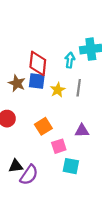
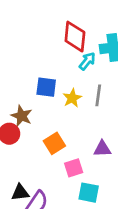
cyan arrow: (70, 60) -> (87, 61), turned 32
red diamond: (38, 63) -> (75, 37), moved
brown star: (17, 83) -> (22, 116), moved

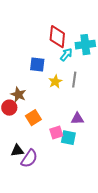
blue square: (46, 87) -> (37, 65), moved
orange square: (54, 143) -> (33, 118), moved
cyan square: (89, 193) -> (68, 138), moved

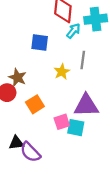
yellow star: (55, 82) -> (62, 72), moved
purple triangle: (77, 119) -> (86, 105), size x1.6
purple semicircle: (29, 159) -> (30, 152), turned 102

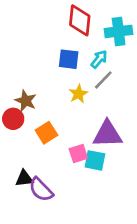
cyan arrow: (73, 31) -> (99, 59), moved
blue square: (40, 42) -> (69, 59), moved
gray line: (83, 60) -> (103, 80), turned 36

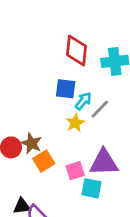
cyan arrow: (99, 59) -> (83, 101), moved
brown star: (26, 101) -> (31, 143), moved
pink square: (78, 153) -> (75, 171), moved

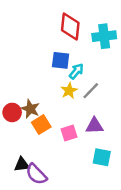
gray line: (100, 109) -> (91, 91), moved
purple triangle: (104, 162) -> (94, 126), size x0.7
cyan square: (92, 188) -> (102, 157), moved

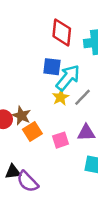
cyan arrow: (76, 71) -> (68, 78), size x1.6

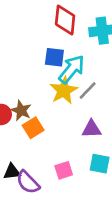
yellow star: (61, 97) -> (64, 91), size x1.5
pink square: (61, 140) -> (64, 170), moved

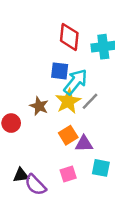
brown star: (21, 110) -> (39, 106), moved
orange square: (33, 128) -> (68, 135), moved
purple triangle: (92, 129) -> (84, 144), moved

